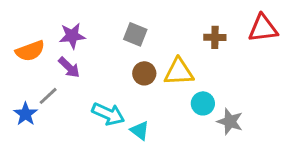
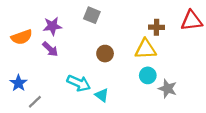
gray square: (135, 34) -> (92, 15), moved
yellow triangle: (179, 72) -> (146, 49), moved
gray line: (48, 96) -> (35, 102), moved

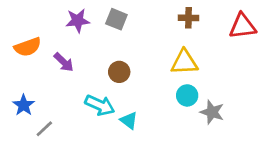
purple star: (52, 26) -> (78, 21), moved
brown cross: (157, 27) -> (189, 18), moved
brown circle: (105, 54) -> (119, 72), moved

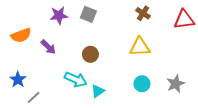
brown cross: (189, 18) -> (143, 13), turned 32
cyan circle: (187, 95) -> (142, 84), moved
gray star: (212, 112) -> (176, 84), moved, turned 30
cyan triangle: (129, 120) -> (98, 91), turned 48

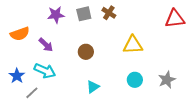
brown cross: (143, 13) -> (109, 13), moved
gray square: (88, 14) -> (84, 14), turned -35
cyan arrow: (76, 80) -> (45, 71), moved

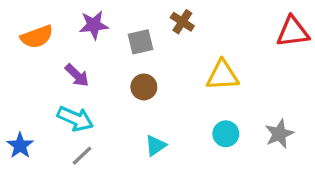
gray square: (84, 14) -> (141, 42), moved
orange semicircle: (20, 34) -> (37, 37), moved
blue star: (17, 76) -> (20, 146), moved
gray line: (32, 93) -> (82, 156), moved

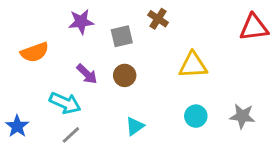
orange semicircle: (37, 37) -> (35, 52), moved
purple arrow: (77, 75) -> (87, 74), moved
gray star: (279, 134) -> (242, 116), turned 30

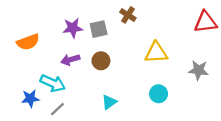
purple star: (81, 22) -> (73, 28), moved
purple arrow: (87, 74) -> (70, 60), turned 120
gray star: (242, 116) -> (199, 70), moved
blue star: (17, 126) -> (30, 98), moved, turned 30

